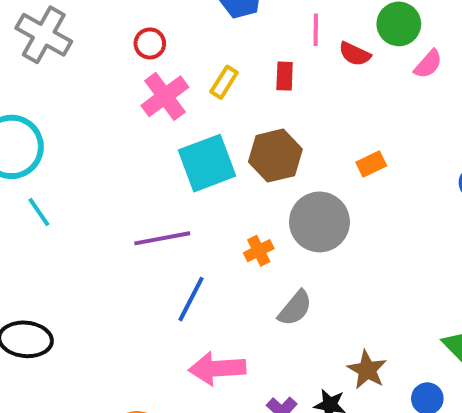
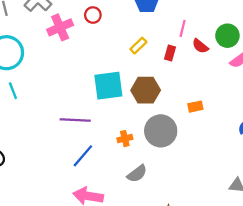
red rectangle: (285, 76) -> (170, 53), moved
yellow rectangle: (224, 82) -> (138, 46), moved
pink cross: (165, 96) -> (60, 27), moved

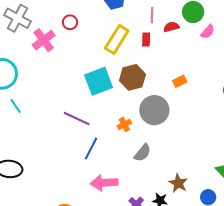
yellow rectangle: (138, 46) -> (117, 40), size x1.8
red semicircle: (200, 46) -> (171, 27), turned 140
purple line: (75, 120) -> (77, 119), turned 36

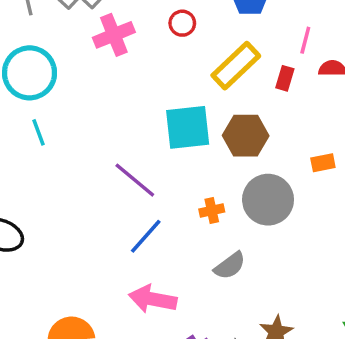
red circle: (70, 22) -> (182, 23), moved

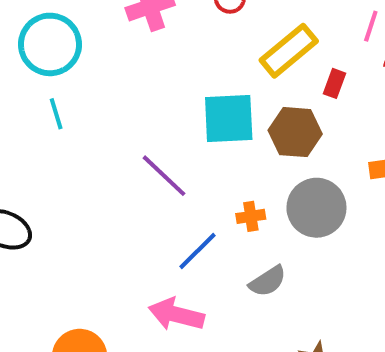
red rectangle: (285, 78) -> (334, 83), moved
blue line: (146, 236) -> (197, 251), moved

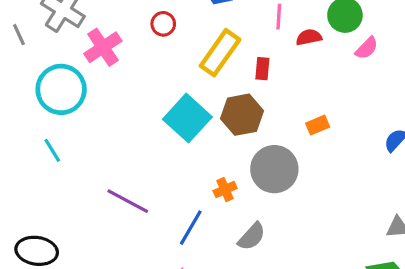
cyan circle: (50, 44) -> (61, 89), moved
cyan square: (229, 119) -> (187, 118), turned -30
purple line: (164, 176) -> (128, 201), moved

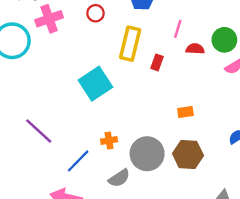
yellow rectangle: (220, 53) -> (130, 44), turned -36
brown hexagon: (242, 115) -> (188, 155), moved
gray circle: (274, 169) -> (147, 154), moved

